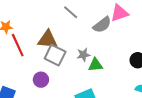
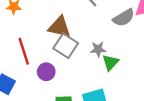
red line: (18, 45) -> (24, 51), moved
green triangle: (95, 65) -> (110, 62), turned -49

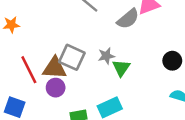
brown triangle: (59, 27) -> (55, 68), moved

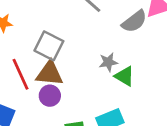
gray square: (72, 57) -> (49, 46), moved
green triangle: (121, 68) -> (125, 76), turned -36

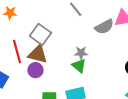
green triangle: (125, 76) -> (79, 66), moved

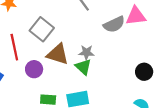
brown triangle: (38, 54) -> (58, 54), moved

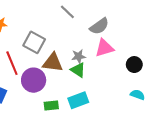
pink triangle: (136, 16) -> (104, 48), moved
purple circle: (34, 69) -> (34, 80), size x1.5

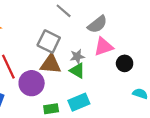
gray square: (34, 42) -> (49, 41), moved
black circle: (134, 65) -> (125, 63), moved

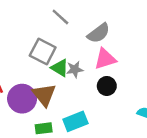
black circle: (125, 63) -> (107, 86), moved
brown triangle: (51, 64) -> (44, 95), moved, turned 45
green triangle: (77, 71) -> (60, 68), moved

